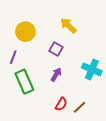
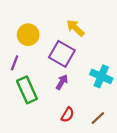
purple square: (56, 49) -> (62, 54), size x1.6
brown line: (80, 107) -> (98, 118), moved

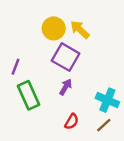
yellow circle: (28, 35) -> (54, 28), moved
cyan cross: (101, 76) -> (107, 100), moved

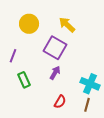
yellow circle: (54, 28) -> (29, 24), moved
green rectangle: (29, 95) -> (24, 80), size x0.7
brown line: (104, 125) -> (87, 105), turned -32

